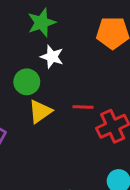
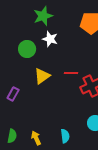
green circle: (27, 82) -> (27, 49), moved

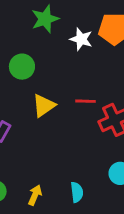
white star: (50, 39) -> (81, 39), moved
yellow arrow: (36, 138) -> (35, 195), turned 48

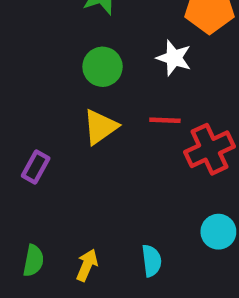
white star: (81, 39) -> (174, 58), moved
green circle: (22, 67) -> (103, 67), moved

